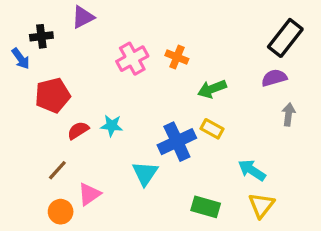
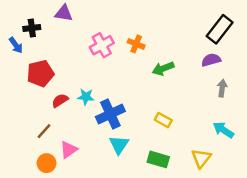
purple triangle: (83, 17) -> (64, 13), turned 36
yellow rectangle: (212, 129) -> (163, 120), moved
blue cross: (177, 142) -> (110, 114), moved
cyan arrow: (252, 170) -> (223, 130), moved
cyan triangle: (145, 173) -> (119, 145), moved

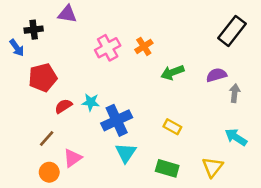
orange cross: (136, 44) -> (144, 46), turned 35
purple semicircle: (211, 60) -> (216, 75), moved

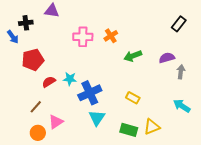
black rectangle: (232, 31) -> (179, 24), size x0.7
pink cross: (108, 48) -> (83, 37), turned 30
yellow triangle: (213, 167) -> (152, 127), moved, turned 30

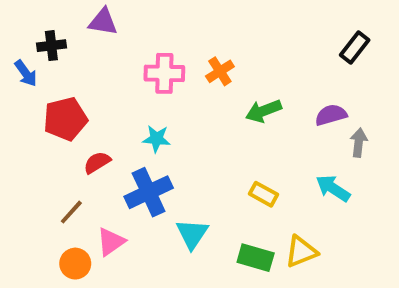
cyan star: (70, 79) -> (156, 139), moved
blue cross: (90, 93) -> (149, 192), moved
cyan arrow: (182, 106) -> (333, 188), moved

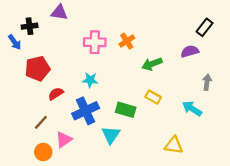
purple semicircle: (331, 115) -> (190, 51), moved
yellow rectangle: (264, 194) -> (153, 97), moved
yellow triangle: (301, 252) -> (174, 145), turned 30
green rectangle: (256, 258) -> (126, 110), moved

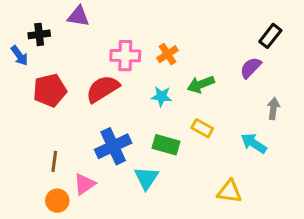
purple semicircle: (190, 51) -> (251, 68), turned -30
cyan star: (90, 80) -> (162, 96), moved
red semicircle: (56, 94) -> (103, 89), moved, size x1.6
brown line: (41, 122) -> (54, 161), turned -35

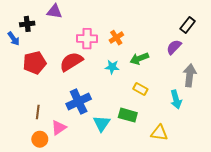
gray arrow: (273, 108) -> (190, 75), size x1.5
cyan arrow: (254, 143) -> (176, 99), turned -138
green rectangle: (166, 145) -> (128, 115), moved

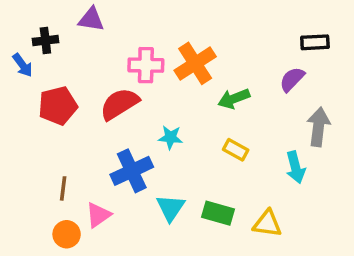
black rectangle: (188, 25) -> (315, 42), turned 49
orange cross: (116, 38) -> (195, 63), size x1.6
cyan star: (112, 67) -> (170, 137), moved
green rectangle: (128, 115) -> (218, 213), moved

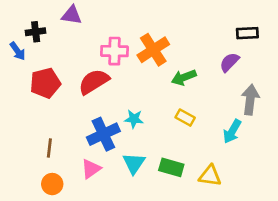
cyan star: (170, 137) -> (134, 119), moved
cyan arrow: (296, 167) -> (232, 131), turned 45
pink triangle: (98, 215) -> (91, 169), moved

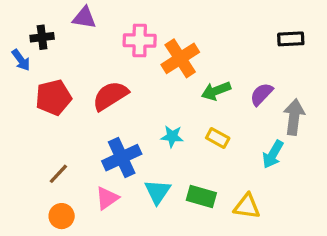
pink cross: (114, 51) -> (140, 41), moved
purple semicircle: (229, 62) -> (262, 94), moved
cyan star: (134, 119) -> (172, 136), moved
brown line: (49, 148) -> (58, 174), turned 36

